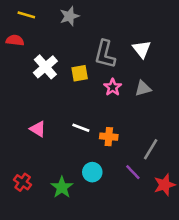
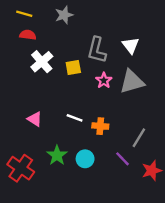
red semicircle: (15, 40) -> (28, 35), moved
gray triangle: (143, 88) -> (132, 82), size x1.6
red cross: (23, 182) -> (21, 168), size x1.6
green star: (62, 187) -> (57, 155), moved

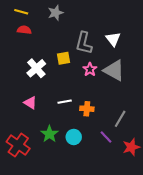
white cross: (42, 62) -> (36, 68), moved
gray triangle: (132, 82) -> (114, 70), turned 45
white line: (75, 118) -> (65, 102), turned -32

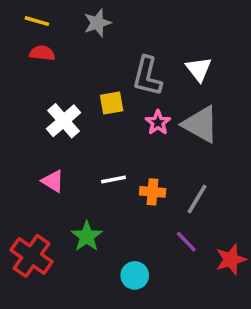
gray line: (120, 119) -> (197, 199), moved
cyan circle: (74, 137) -> (135, 275), moved

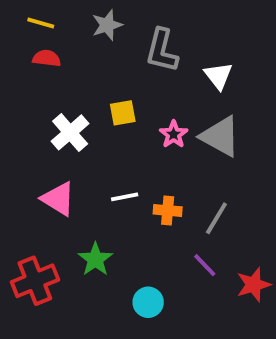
gray L-shape: (147, 76) -> (162, 50), moved
pink triangle: (53, 181) -> (58, 199), size x1.4
red cross: (32, 256) -> (35, 281), turned 33

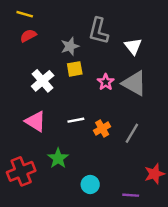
gray star: (107, 25) -> (70, 46), moved
red semicircle: (47, 58) -> (28, 36), turned -35
orange cross: (168, 210) -> (102, 129), turned -35
purple line: (205, 265) -> (131, 195), moved, turned -42

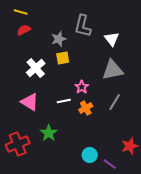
pink star: (106, 82) -> (82, 87), moved
gray triangle: (134, 83) -> (113, 70), turned -40
gray line: (132, 133) -> (115, 102), moved
cyan circle: (90, 184) -> (90, 155), moved
purple line: (131, 195) -> (110, 164), turned 32

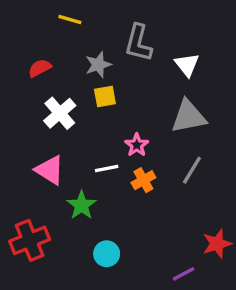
yellow line: (21, 12) -> (70, 20), moved
red semicircle: (24, 30) -> (40, 68), moved
green star: (49, 133) -> (82, 205), moved
cyan circle: (90, 155) -> (107, 254), moved
purple line: (110, 164) -> (184, 274), turned -64

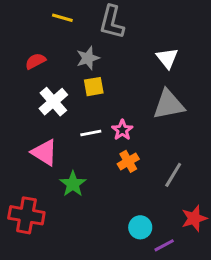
gray L-shape: (138, 43) -> (112, 22), moved
white line: (107, 168) -> (91, 133), moved
gray line: (192, 170) -> (173, 175), moved
red cross: (30, 240) -> (26, 215), turned 32
cyan circle: (107, 254) -> (140, 227), moved

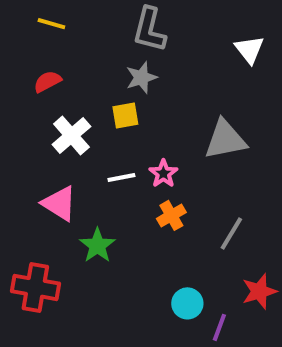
yellow line: (62, 18) -> (51, 24), moved
gray star: (88, 58) -> (141, 78), moved
white triangle: (167, 58) -> (249, 50), moved
purple line: (164, 245) -> (219, 327), turned -42

